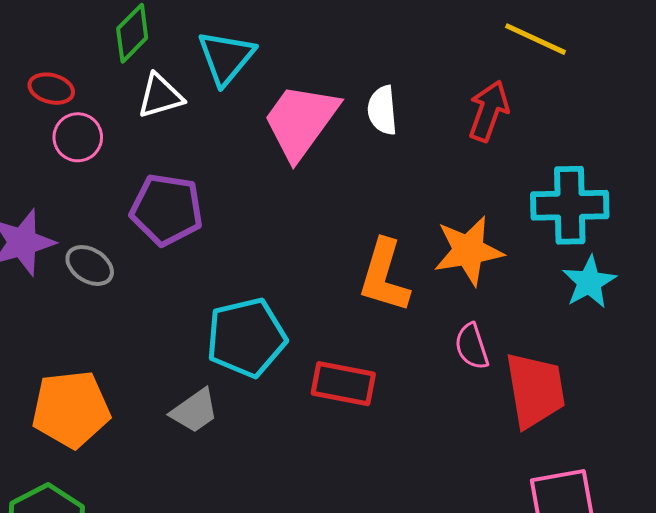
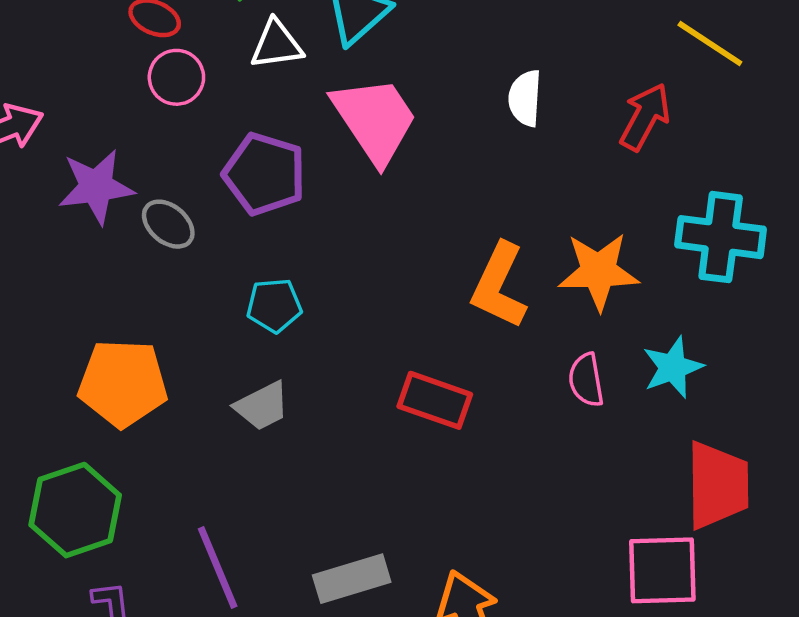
pink trapezoid: (301, 121) -> (375, 120), moved, turned 102
cyan star: (589, 282) -> (673, 367), moved
cyan pentagon: (246, 338) -> (274, 305), moved, size x0.6
red trapezoid: (535, 390) -> (718, 485), moved

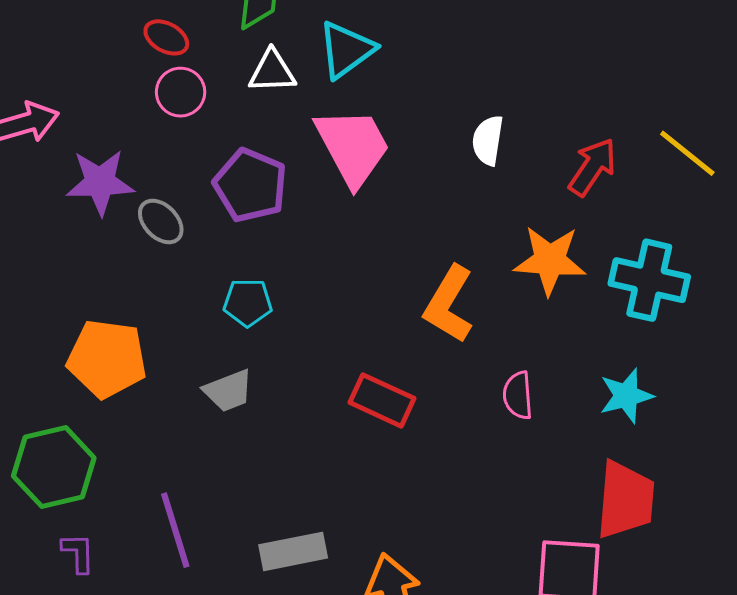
yellow line: (710, 44) -> (687, 153), moved
orange star: (599, 271) -> (550, 260), moved
cyan star: (673, 367) -> (626, 396), moved

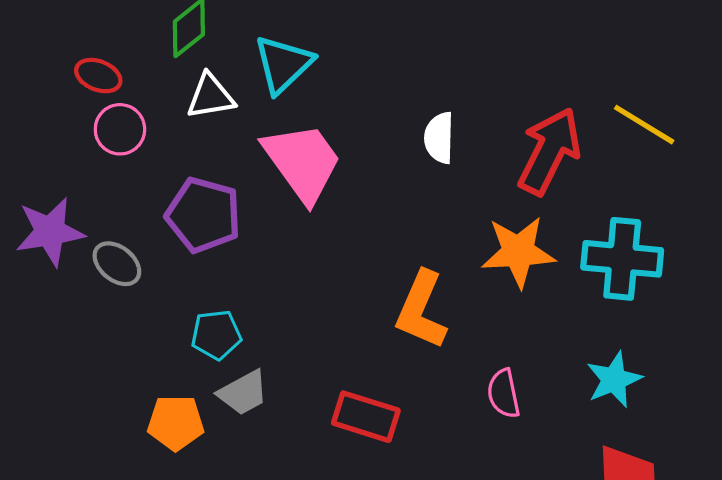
red arrow: (592, 167) -> (549, 151), size x1.4
orange pentagon: (107, 359) -> (176, 423), moved, size x0.7
gray trapezoid: (228, 391) -> (243, 393), moved

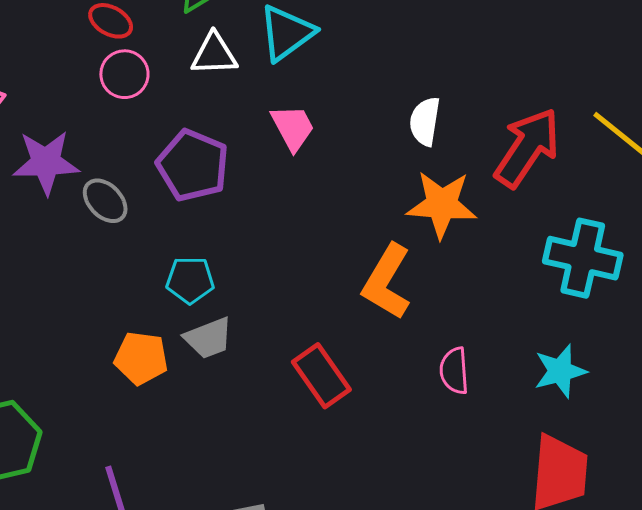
pink trapezoid: (303, 162) -> (293, 128), size x0.6
orange star: (518, 252) -> (442, 204), moved
red rectangle: (366, 417) -> (321, 376), turned 30

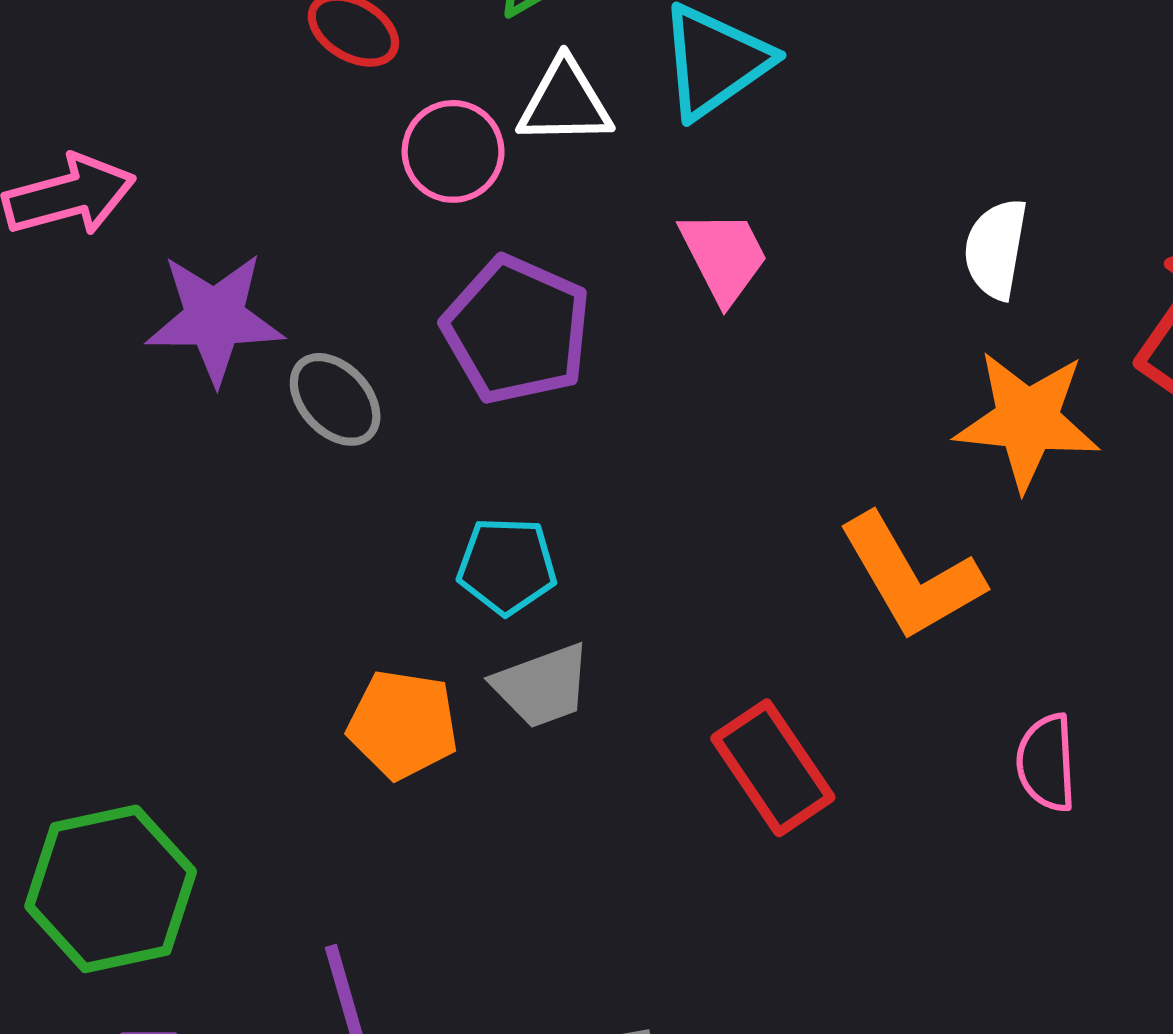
pink circle: (124, 74) -> (453, 151), moved
orange L-shape: (387, 282) -> (911, 577), turned -62

